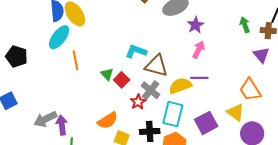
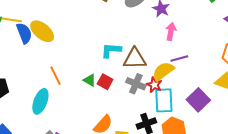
cyan ellipse: (59, 37) -> (40, 101), moved
red star: (138, 102) -> (154, 85), moved

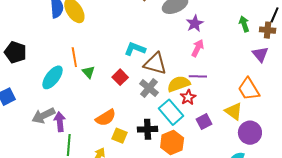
green triangle: (90, 80) -> (89, 72), moved
red star: (154, 85) -> (188, 97), moved
cyan rectangle: (164, 100) -> (171, 112), turned -55
purple square: (198, 100) -> (204, 122), size x0.7

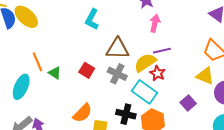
cyan L-shape: (135, 49) -> (92, 19), moved, turned -70
purple square: (204, 122) -> (188, 103), moved
black cross: (148, 129) -> (126, 114), turned 30

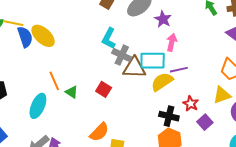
red star: (157, 73) -> (191, 104), moved
gray cross: (117, 74) -> (122, 55), moved
yellow triangle: (205, 76) -> (222, 95), turned -42
cyan rectangle: (145, 92) -> (153, 61), moved, turned -35
black cross: (126, 114) -> (169, 116), moved

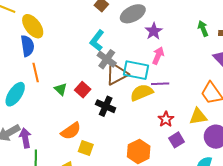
blue semicircle: (25, 37) -> (27, 46), moved
brown triangle: (134, 68) -> (117, 74), turned -40
green triangle: (72, 92) -> (61, 89), moved
black cross: (169, 116) -> (106, 106), moved

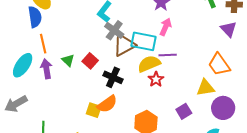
red star: (166, 119) -> (156, 79), moved
orange semicircle: (71, 131) -> (107, 104), moved
purple arrow: (25, 138) -> (46, 69), moved
yellow square: (86, 148) -> (94, 110), moved

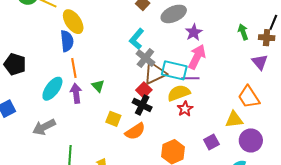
pink arrow: (166, 27) -> (197, 57), size x1.4
purple line: (168, 55) -> (190, 78), moved
red square: (90, 61) -> (144, 90), moved
yellow square: (94, 110) -> (113, 119), moved

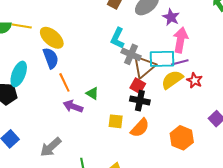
cyan ellipse: (52, 89) -> (19, 74), moved
purple arrow: (76, 93) -> (73, 106), turned -48
red star: (185, 109) -> (195, 80), moved

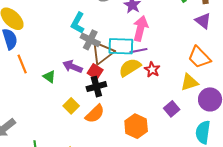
black cross: (140, 101) -> (96, 87), turned -30
purple arrow: (73, 106) -> (73, 67), moved
yellow square: (116, 121) -> (71, 106), turned 35

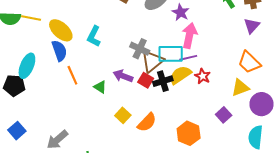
purple triangle: (203, 21) -> (252, 26), turned 36
cyan L-shape: (78, 23) -> (94, 36), moved
black cross: (96, 87) -> (163, 81), moved

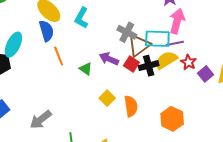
purple square: (224, 115) -> (205, 74), moved
orange semicircle: (147, 122) -> (131, 106), turned -55

